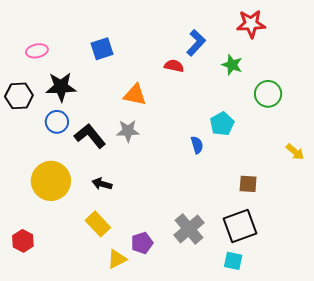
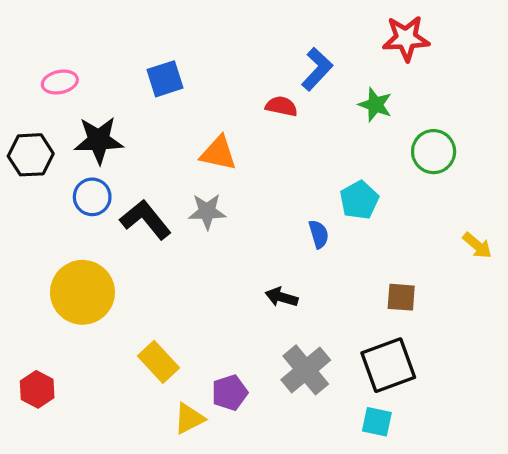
black arrow: (102, 184) -> (281, 297), moved

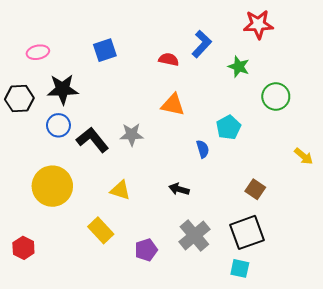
red semicircle: (281, 106) -> (169, 59), moved
orange triangle: (218, 153) -> (173, 105), moved
brown square: (401, 297) -> (255, 189), turned 30
yellow triangle: (189, 419) -> (120, 190), moved, turned 45

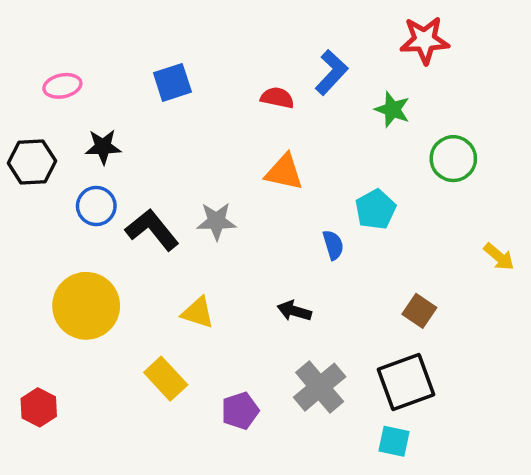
black star: (63, 89) -> (103, 147), size x0.7

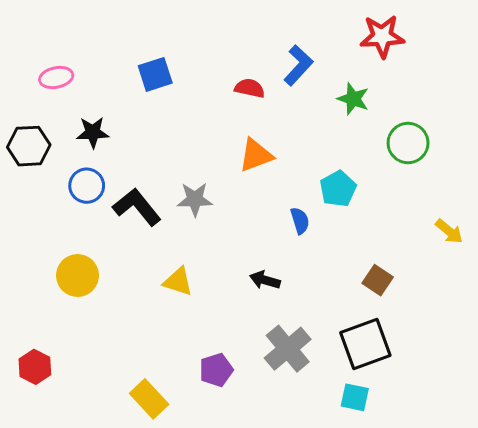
orange triangle: (284, 172) -> (256, 155), turned -33
yellow circle: (86, 306) -> (78, 276), size x0.7
yellow rectangle: (166, 379) -> (149, 399), moved

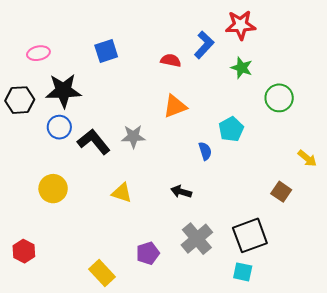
red star: (382, 36) -> (241, 25), moved
black star: (93, 132) -> (63, 91), size x1.6
brown square: (378, 280) -> (281, 192), moved

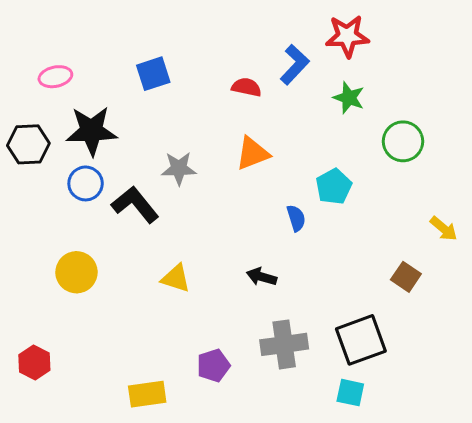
gray star: (133, 136) -> (179, 168), moved
gray cross: (197, 239) -> (284, 344), turned 32
yellow rectangle: (102, 273) -> (147, 394), turned -55

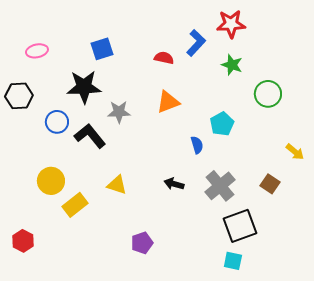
black star: (92, 131) -> (84, 87), moved
gray cross: (284, 344) -> (220, 186), moved, turned -32
yellow rectangle: (147, 394) -> (75, 205), moved, turned -30

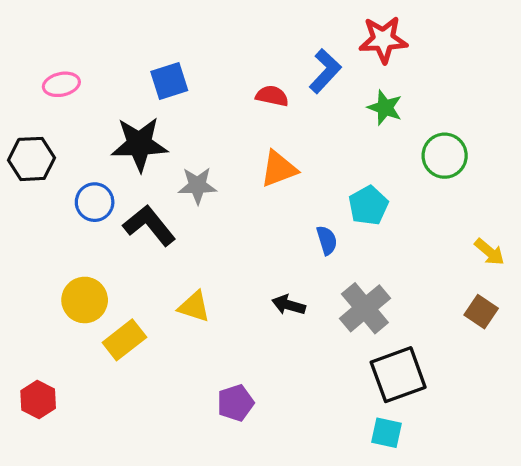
brown square: (270, 184) -> (481, 312), moved

